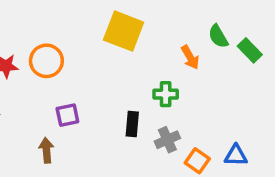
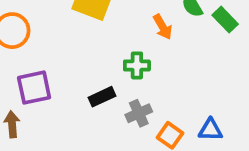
purple square: (67, 115) -> (34, 88), size x1.4
black rectangle: (132, 124) -> (102, 97), turned 60

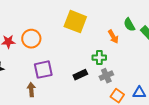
gray cross: (139, 113) -> (106, 76), moved

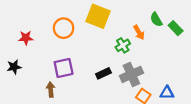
orange circle: (31, 39) -> (64, 28), moved
green cross: (99, 58) -> (123, 45), moved, turned -32
gray cross: (106, 76) -> (131, 74), size x1.5

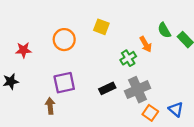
yellow square: (98, 16) -> (101, 27), size x0.6
blue triangle: (167, 93) -> (176, 109), turned 40

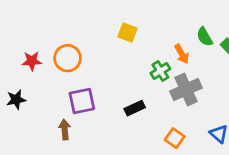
orange circle: (64, 40) -> (68, 58), moved
gray cross: (137, 90) -> (186, 90), moved
orange square: (150, 113) -> (175, 138), moved

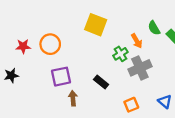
yellow square: (128, 32) -> (96, 25), size x1.5
black rectangle: (135, 108) -> (101, 82), turned 64
brown arrow: (65, 130) -> (73, 98), moved
orange square: (175, 138) -> (131, 105), turned 32

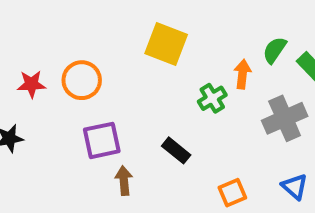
green semicircle: (154, 28) -> (275, 50), turned 64
orange arrow: (137, 41) -> (242, 74), turned -144
gray cross: (140, 68) -> (285, 118), moved

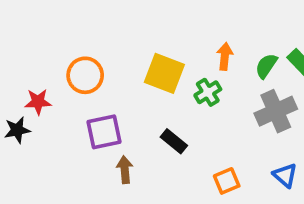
yellow square: (166, 44) -> (164, 73), moved
green semicircle: (275, 50) -> (266, 66), moved
orange arrow: (242, 74) -> (225, 56), moved
red star: (31, 84) -> (38, 102), moved

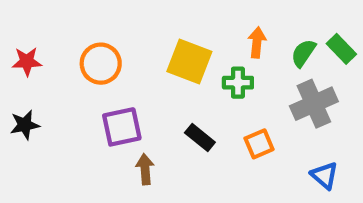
green cross: (208, 92) -> (238, 83), turned 32
red star: (38, 102) -> (27, 61), moved
orange square: (227, 181) -> (259, 144), moved

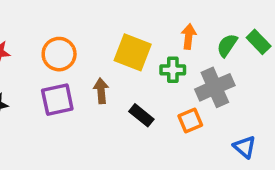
gray cross: (314, 104) -> (215, 87), moved
purple square: (122, 127) -> (57, 100), moved
brown arrow: (145, 169) -> (101, 91), moved

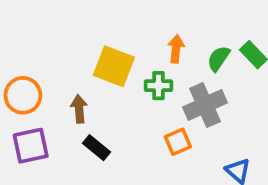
orange circle: (59, 54) -> (23, 95), moved
purple square: (57, 100) -> (31, 146), moved
black rectangle: (141, 115) -> (97, 148), moved

